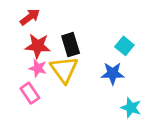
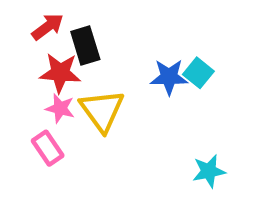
black rectangle: (71, 45) -> (85, 46), moved
blue star: (113, 73) -> (169, 77), moved
cyan star: (131, 108) -> (209, 171), turned -30

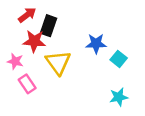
black rectangle: (85, 46) -> (49, 26), turned 36
cyan square: (198, 73) -> (119, 59), moved
pink star: (60, 108) -> (15, 61), moved

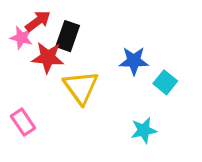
pink star: (15, 61) -> (21, 38), moved
pink rectangle: (27, 84) -> (23, 122), moved
cyan star: (119, 97) -> (144, 130), moved

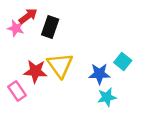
red star: (48, 58) -> (35, 71), moved
blue star: (134, 61) -> (99, 74), moved

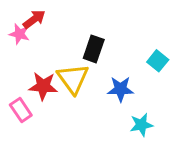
black rectangle: (50, 27) -> (94, 49), moved
cyan square: (123, 61) -> (158, 61), moved
cyan star: (107, 97) -> (141, 125), moved

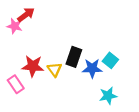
black rectangle: (94, 49) -> (74, 57), moved
cyan square: (158, 61) -> (110, 60), moved
yellow triangle: (73, 79) -> (54, 69), moved, size x0.6

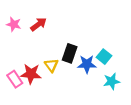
red arrow: (26, 15) -> (38, 24), moved
red star: (33, 66) -> (31, 74), moved
cyan star: (108, 96) -> (112, 81), moved

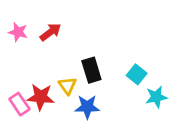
black rectangle: (70, 53) -> (91, 70), turned -36
blue star: (87, 64) -> (87, 107), moved
cyan star: (112, 81) -> (156, 97), moved

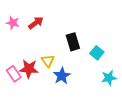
black rectangle: (91, 70) -> (73, 42), moved
cyan star: (156, 97) -> (109, 78), moved
blue star: (87, 107) -> (62, 76), turned -30

